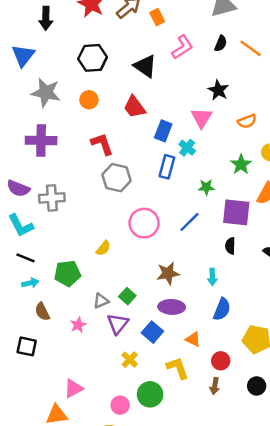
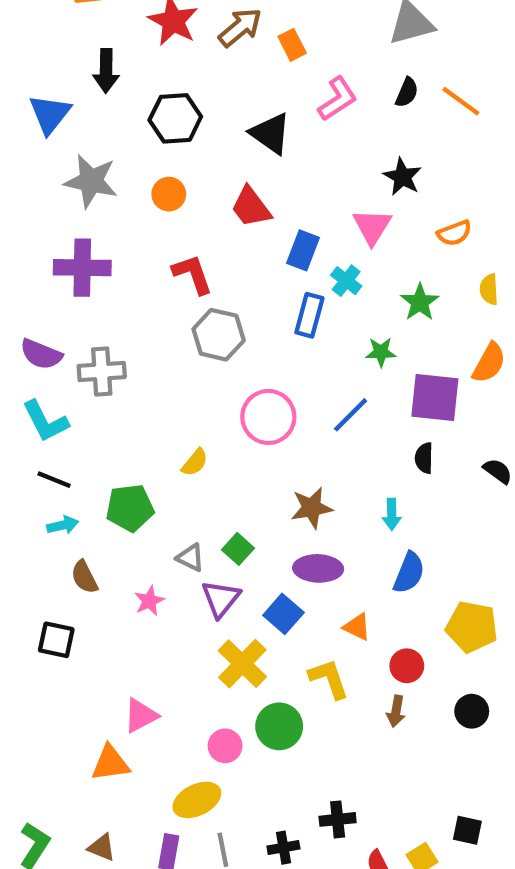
black arrow: (46, 18) -> (106, 71), moved
green star: (241, 164) -> (420, 302), moved
gray triangle: (101, 301) -> (190, 558), turned 49
yellow cross: (130, 360) -> (242, 664), size x1.6

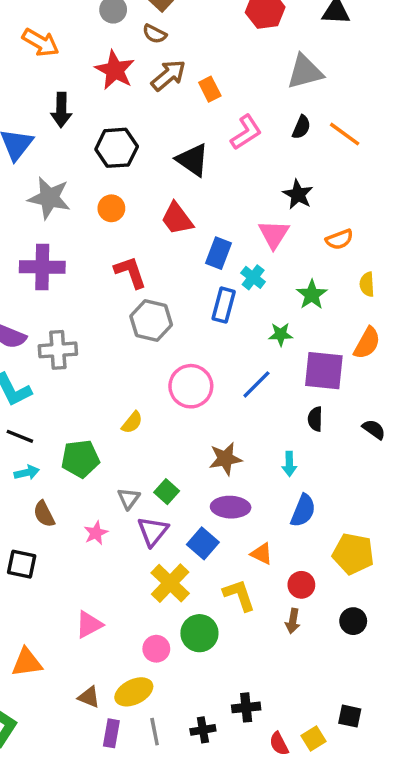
gray triangle: (190, 558) -> (129, 498), turned 40
orange triangle: (110, 763) -> (27, 663), moved
brown triangle: (102, 848) -> (89, 697), moved

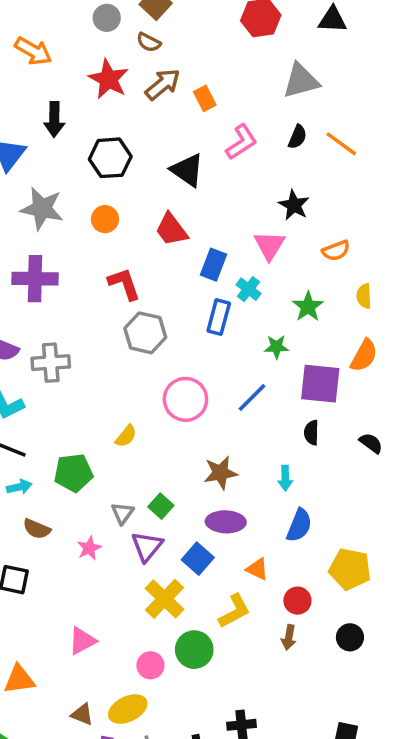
brown semicircle: (44, 514) -> (37, 529), turned -40
yellow L-shape: (239, 595) -> (234, 611), turned 81

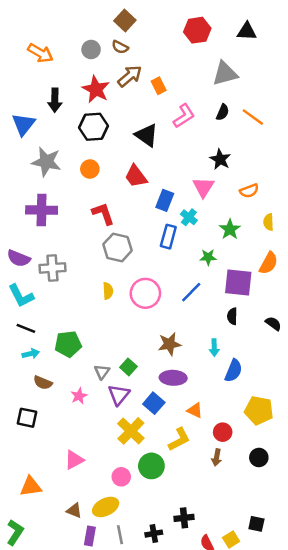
gray circle: (107, 18) -> (91, 49), moved
red star: (108, 79) -> (96, 89), moved
yellow semicircle: (126, 436) -> (108, 291), moved, turned -42
blue semicircle: (299, 525) -> (233, 371), moved

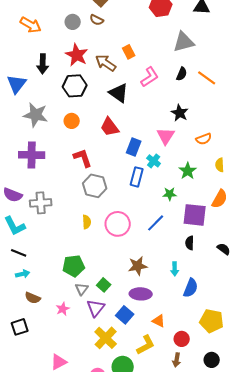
brown arrow: (130, 76) -> (106, 63), moved, turned -105
green pentagon: (68, 344) -> (74, 266), moved
black square: (27, 418) -> (20, 327), turned -30

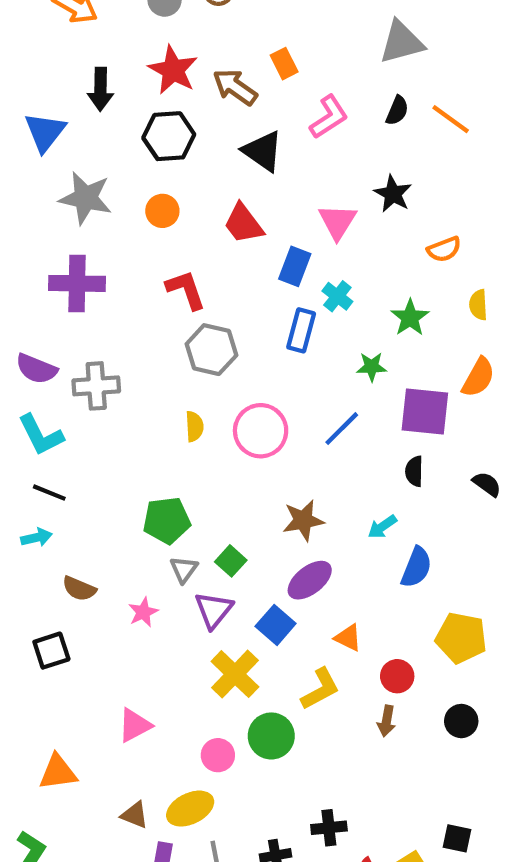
pink triangle: (166, 136) -> (337, 222), moved
cyan arrow: (175, 269) -> (382, 527), turned 56
cyan arrow: (23, 274) -> (36, 537), moved
purple ellipse: (141, 294) -> (310, 580), turned -40

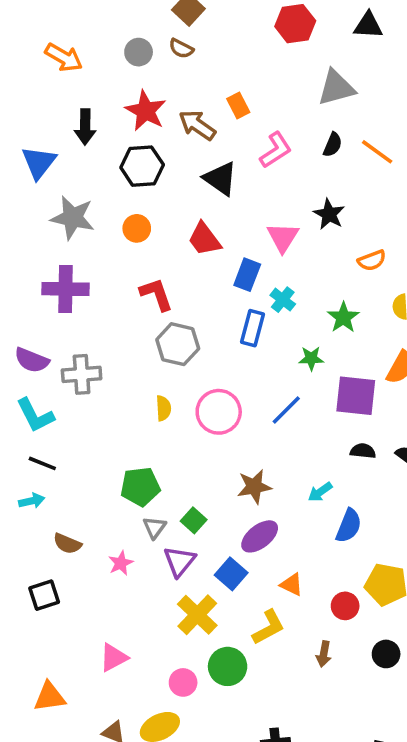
black semicircle: (414, 471) -> (363, 451), moved, turned 95
red circle: (397, 676) -> (345, 606), moved

